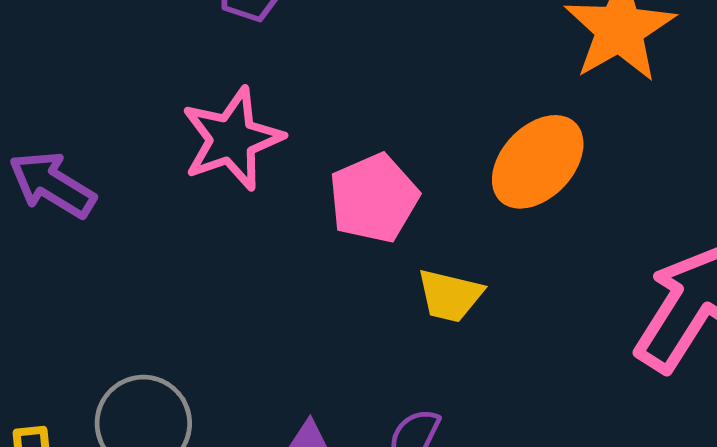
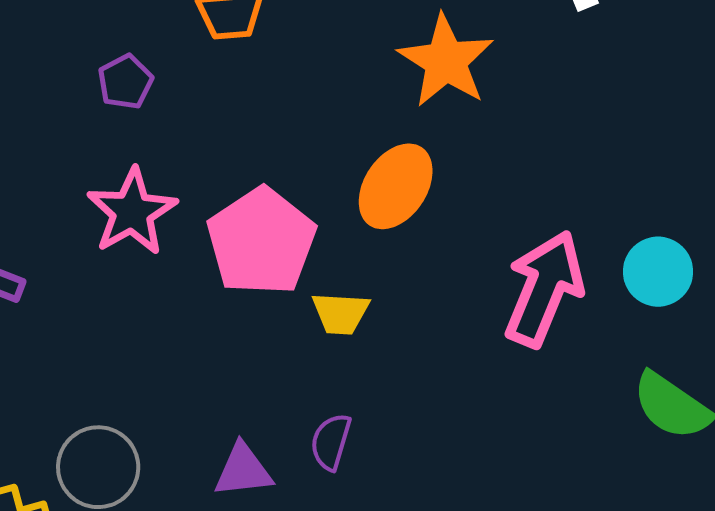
pink pentagon: (374, 198) -> (261, 242), size x1.4

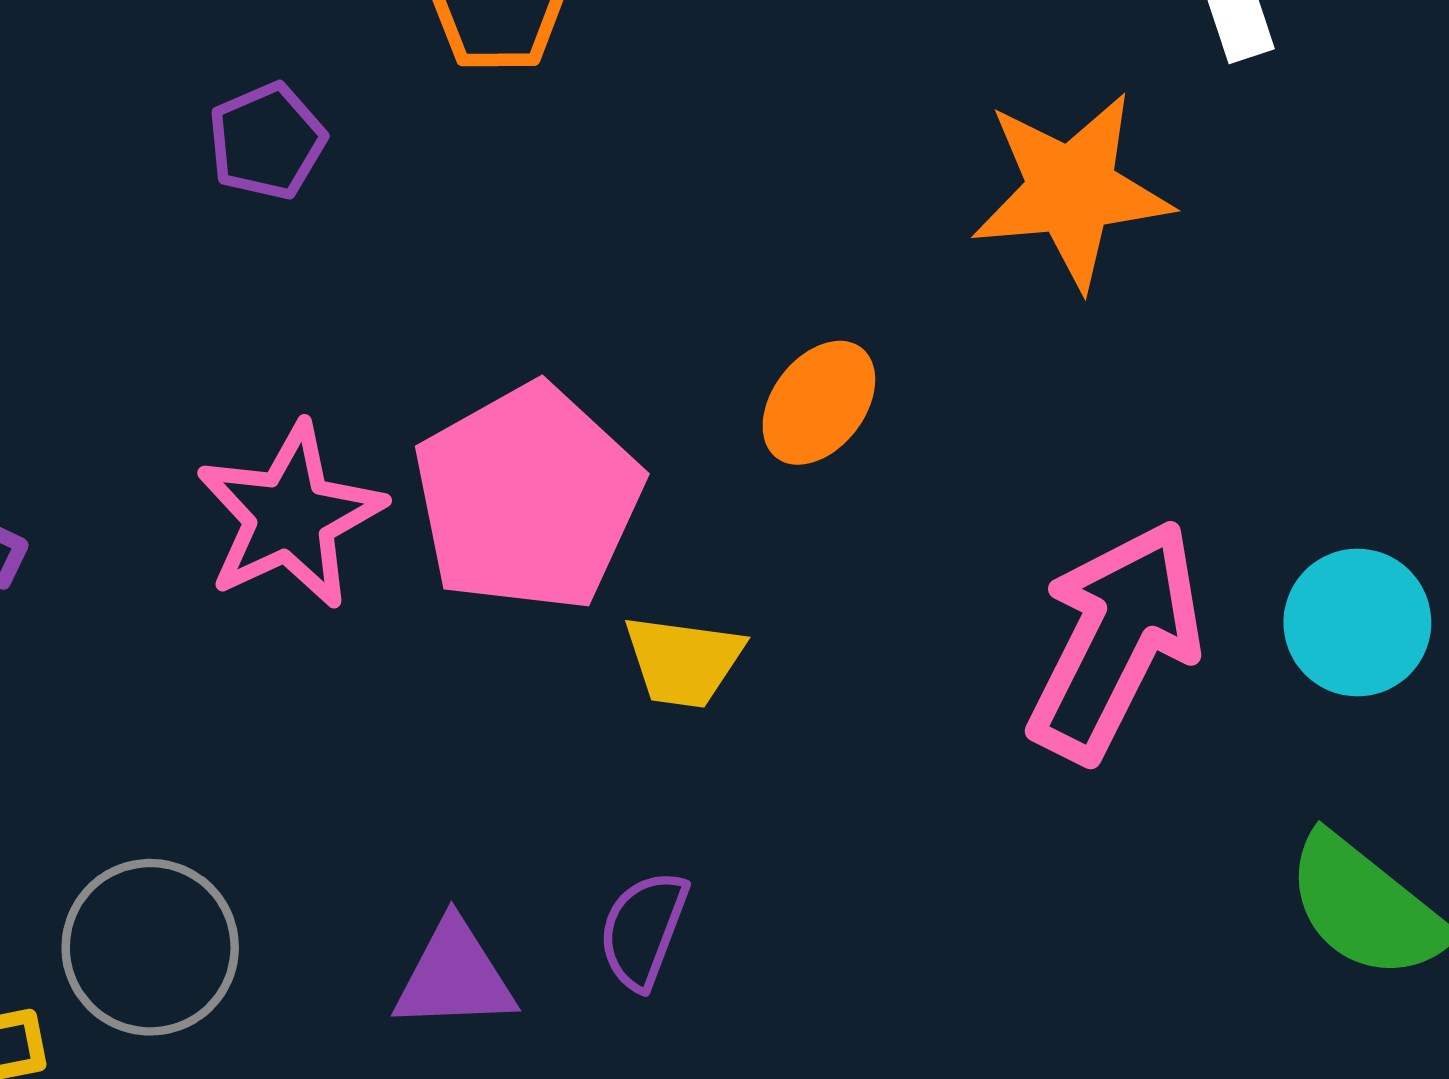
orange star: (446, 61) -> (1071, 190), moved, turned 30
orange ellipse: (396, 186) -> (819, 403), size x0.7
pink star: (132, 212) -> (290, 516), moved

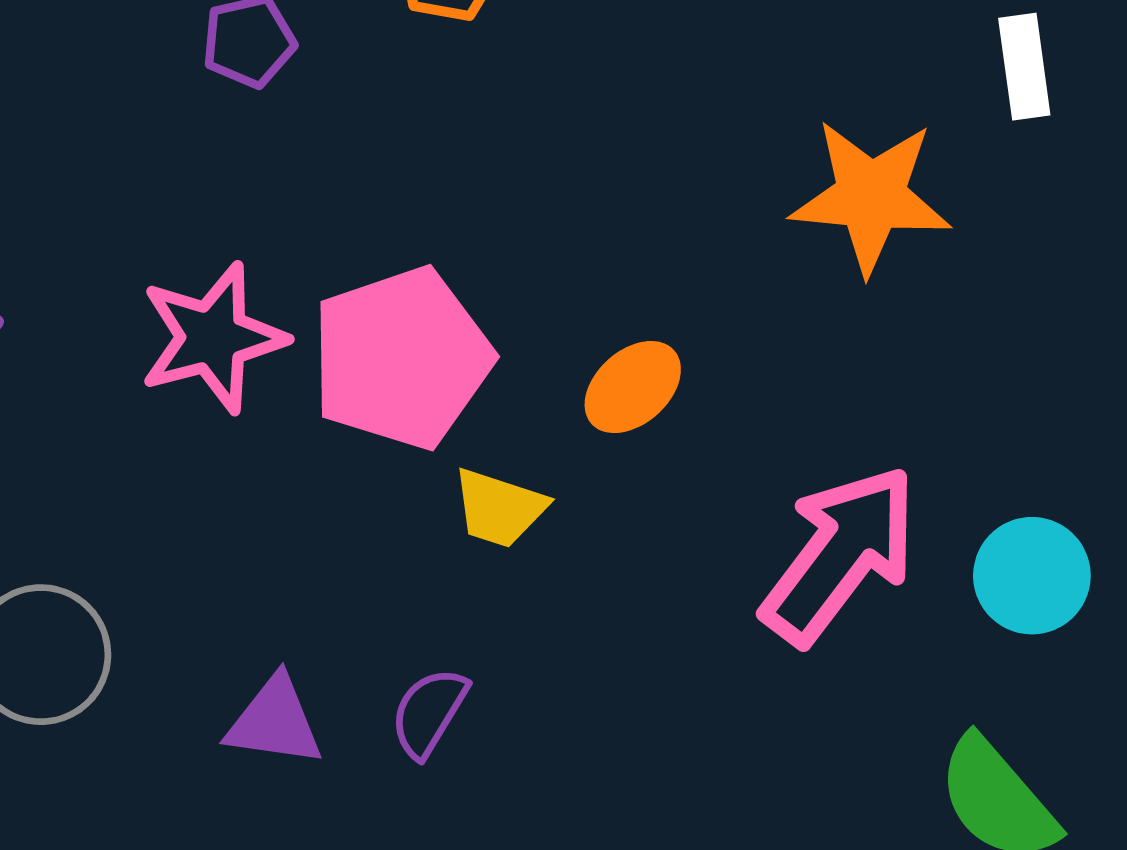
orange ellipse: (819, 403) -> (633, 387), moved

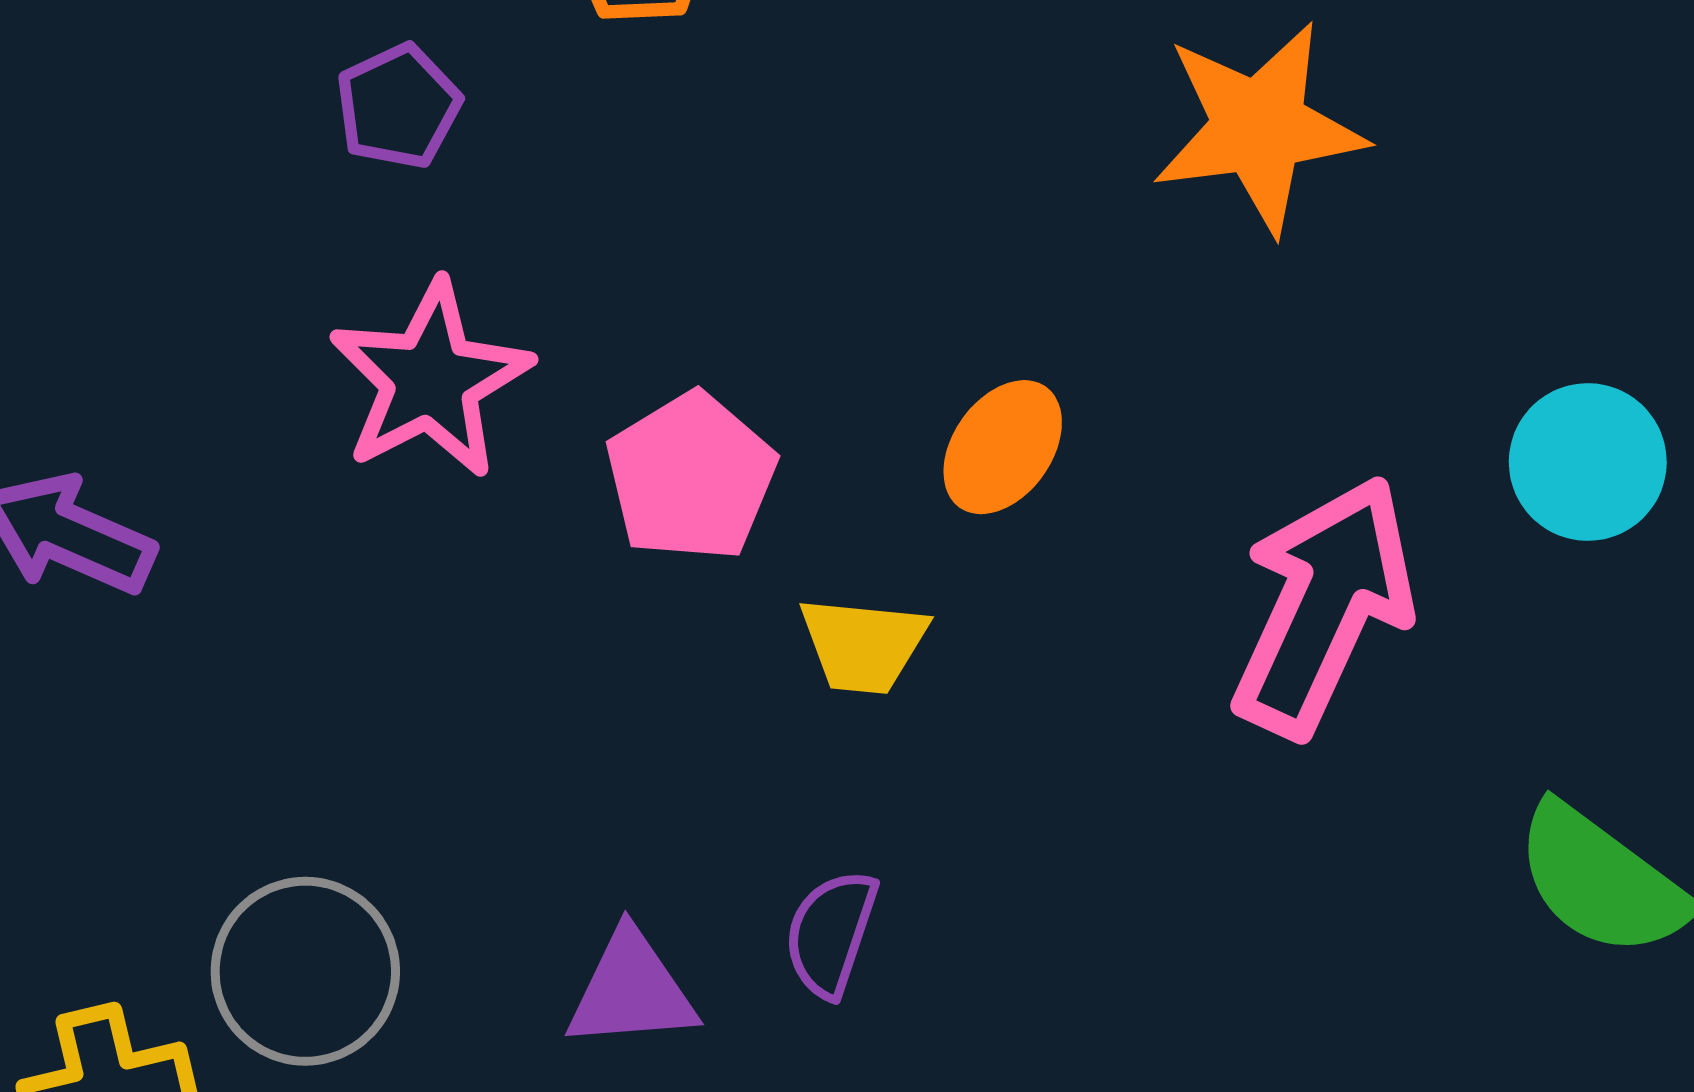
pink star: (213, 338) -> (430, 380), moved
pink pentagon: (401, 358) -> (691, 477), size x0.7
cyan circle: (1032, 576) -> (1588, 462), moved

